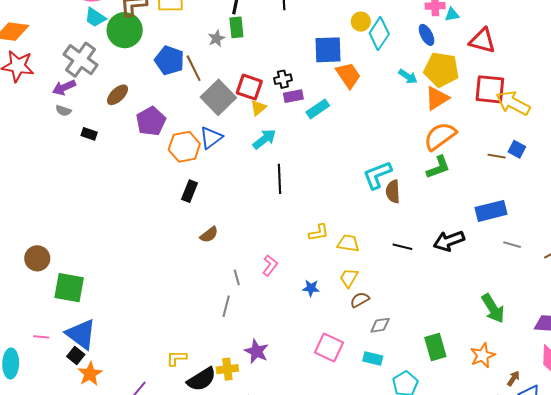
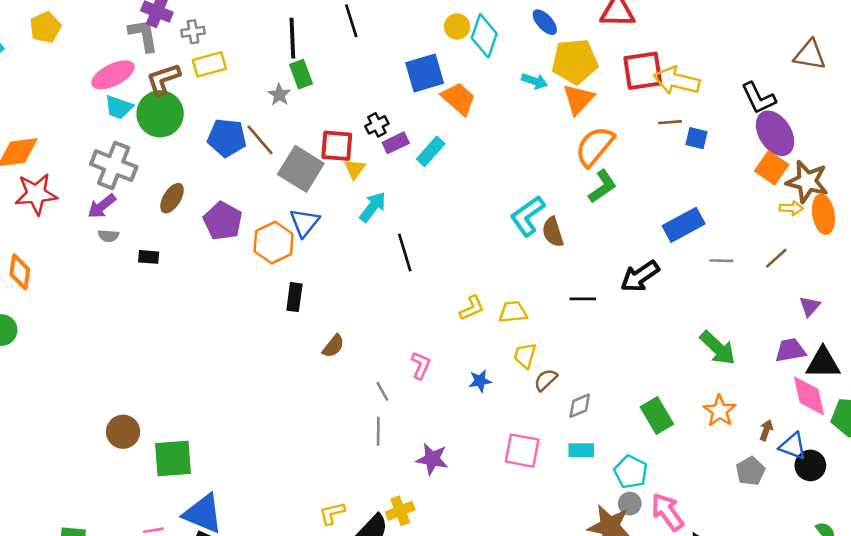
brown line: (497, 156) -> (670, 122), moved
purple star: (257, 351) -> (432, 459), moved

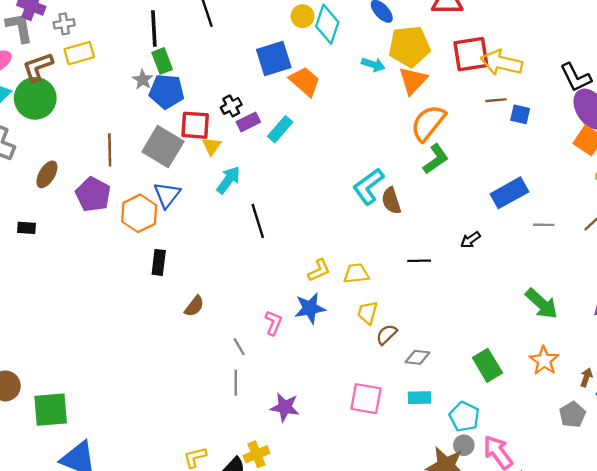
blue pentagon: (227, 138) -> (167, 91), moved
brown line: (260, 140) -> (110, 150), moved, turned 40
black arrow: (640, 276) -> (470, 240), size x0.6
blue star: (480, 381) -> (310, 308), moved, size x1.5
gray diamond: (580, 406) -> (418, 357), turned 30

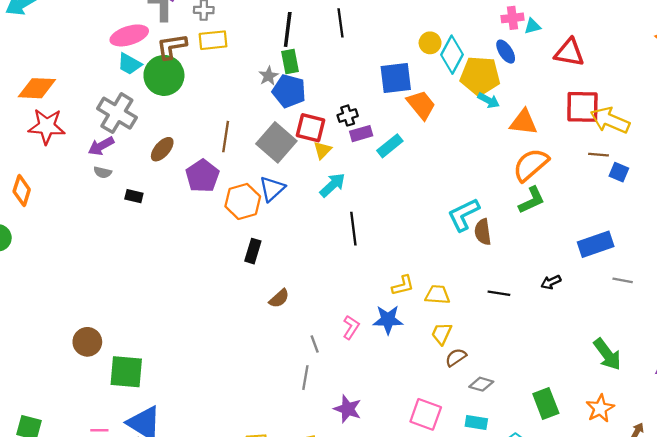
yellow pentagon: (409, 46) -> (480, 76), moved
orange triangle: (413, 81) -> (523, 122), turned 44

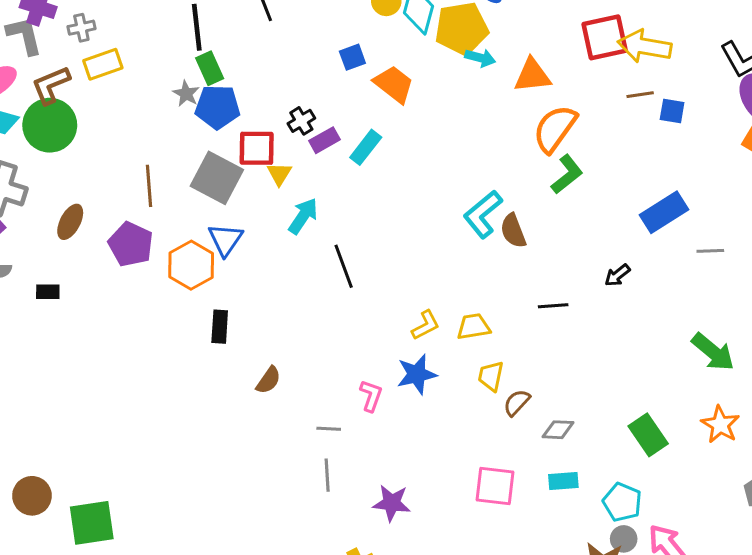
blue square: (396, 78) -> (352, 57), size x0.6
gray line: (315, 344) -> (329, 429), turned -54

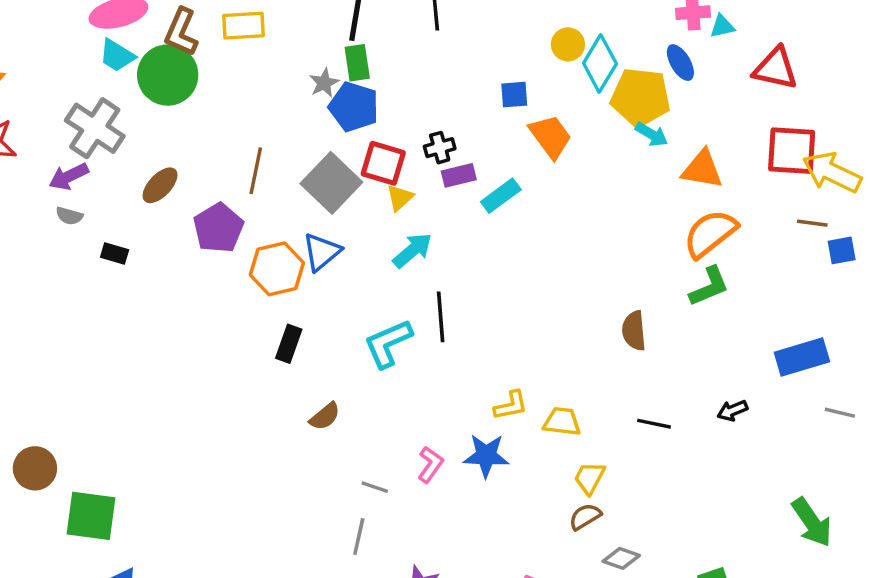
brown L-shape: (51, 85) -> (181, 32), turned -60
blue square: (672, 111) -> (842, 250), turned -36
cyan L-shape: (483, 214) -> (388, 343), moved
yellow trapezoid: (491, 376) -> (590, 478), moved

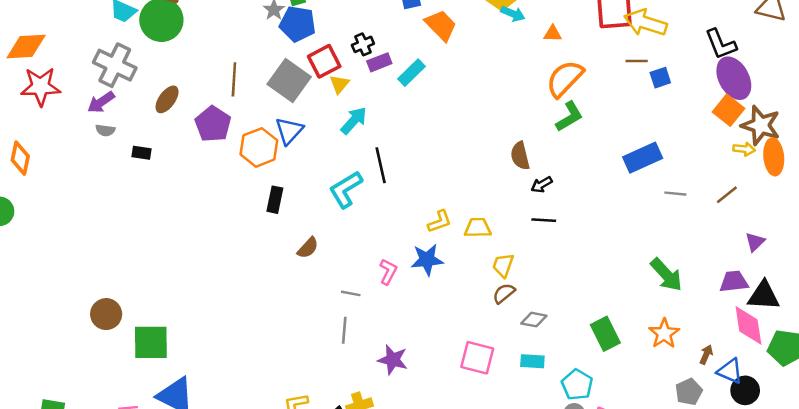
red square: (383, 163) -> (324, 61), turned -36
orange triangle: (702, 169) -> (553, 34), size x0.6
black arrow: (732, 411) -> (542, 185), moved

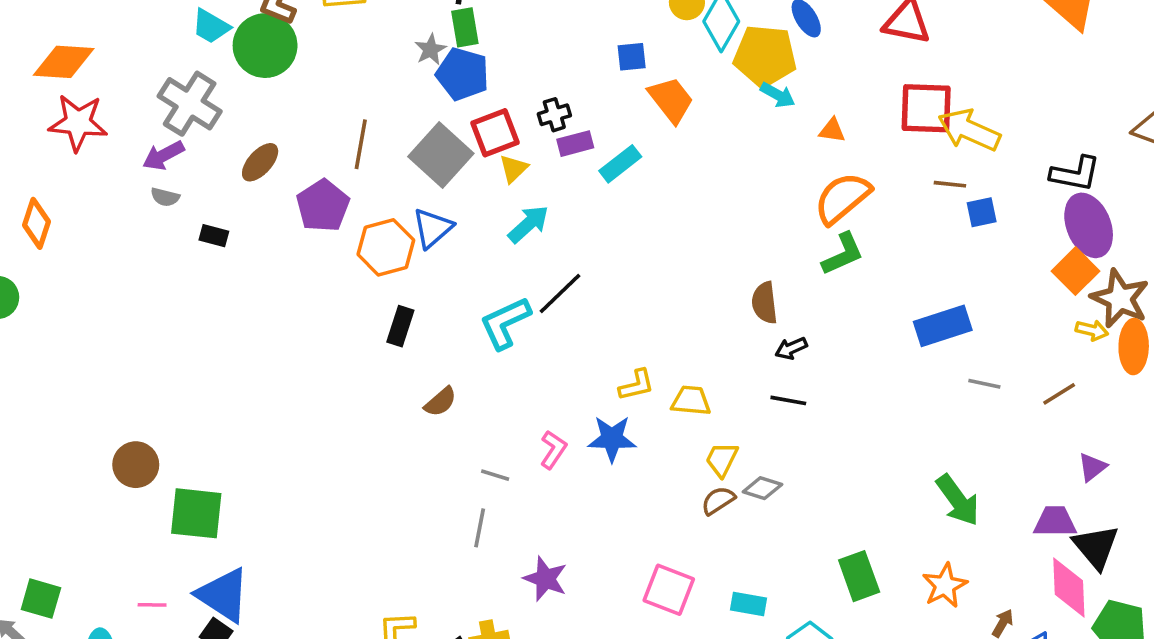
black L-shape: (721, 44) -> (1075, 174), turned -64
black line: (381, 165) -> (560, 294), turned 52
black triangle: (764, 296) -> (1096, 547), turned 40
gray diamond: (534, 320) -> (762, 488), moved

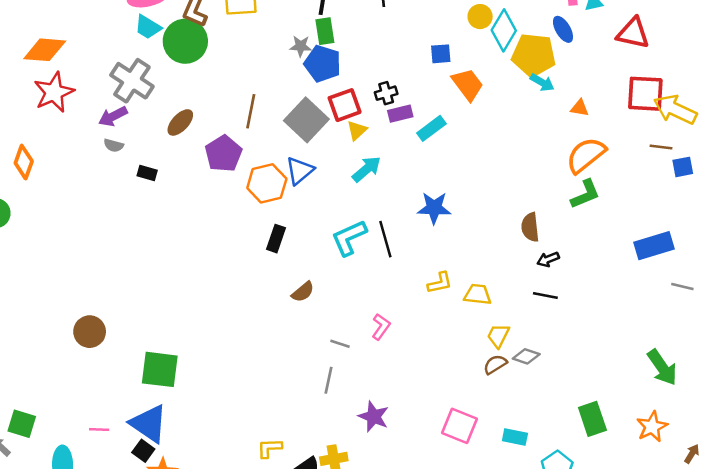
gray star: (430, 50) -> (301, 46), turned 30
red star: (78, 123) -> (54, 92), turned -30
black line: (560, 294) -> (385, 239), moved, turned -63
blue star: (612, 439) -> (434, 208), moved
green square: (196, 513) -> (160, 369), moved

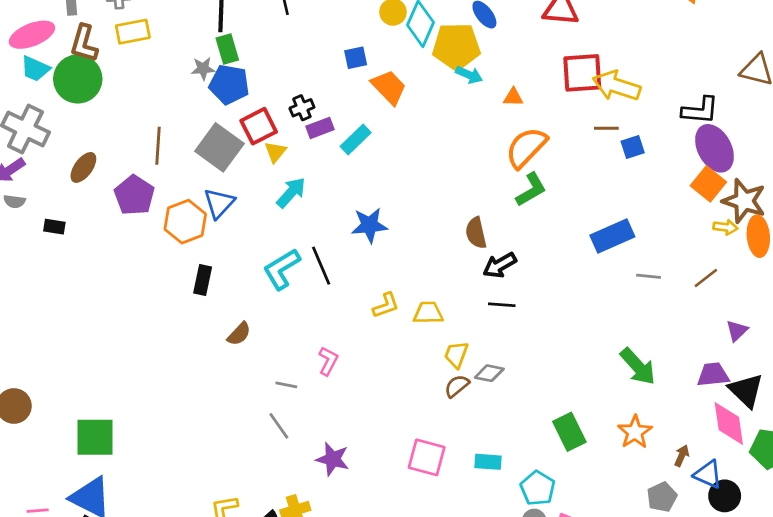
black arrow: (548, 259) -> (500, 265), size x1.4
gray line: (329, 380) -> (279, 426), turned -40

